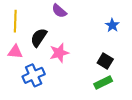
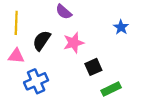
pink star: (59, 53) -> (74, 43), moved
black square: (105, 61) -> (93, 67), moved, turned 35

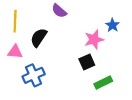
pink star: (74, 43) -> (94, 40), moved

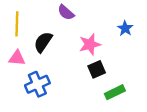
pink star: (94, 40) -> (90, 44), moved

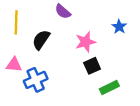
pink triangle: (17, 58) -> (14, 65), moved

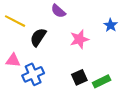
yellow line: (16, 22) -> (15, 21), turned -65
black square: (92, 66) -> (79, 77), moved

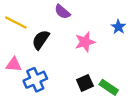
green rectangle: (102, 81) -> (109, 87), turned 60

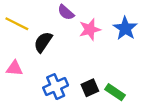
blue star: (118, 27) -> (125, 28), size x1.5
pink star: (85, 42) -> (90, 29), moved
blue cross: (35, 80) -> (56, 87), moved

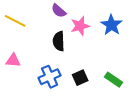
black semicircle: (43, 42) -> (59, 41), moved, turned -36
green rectangle: (115, 92) -> (113, 80), moved

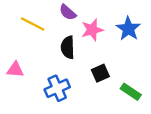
yellow line: (15, 21) -> (33, 24), moved
black square: (80, 78) -> (100, 73), moved

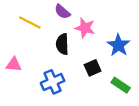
blue star: (128, 29) -> (118, 45), moved
pink star: (92, 30) -> (85, 28), turned 30

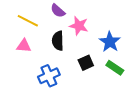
pink triangle: (14, 65) -> (24, 46), moved
green rectangle: (121, 85) -> (115, 68), moved

